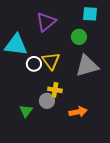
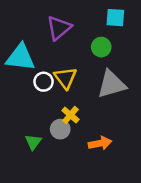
yellow cross: (55, 90) -> (70, 115), turned 32

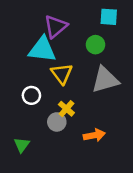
cyan triangle: (20, 57) -> (42, 49), moved
white circle: (44, 82) -> (31, 95), moved
green triangle: (33, 142) -> (22, 145), moved

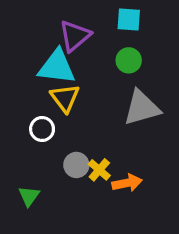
cyan square: (109, 17) -> (129, 20), moved
yellow triangle: (62, 74) -> (65, 98), moved
yellow cross: (66, 109) -> (99, 170), moved

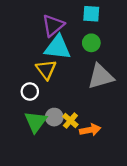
cyan triangle: (57, 67) -> (58, 47), moved
green triangle: (29, 196) -> (36, 122), moved, size x1.5

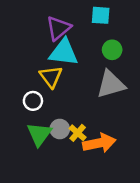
green circle: (91, 43) -> (112, 50), moved
orange arrow: (90, 130) -> (99, 143), size x1.4

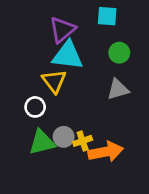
gray triangle: (111, 84) -> (118, 89), size x0.7
yellow cross: (78, 133) -> (83, 141), turned 30
green triangle: (39, 134) -> (42, 142), turned 40

